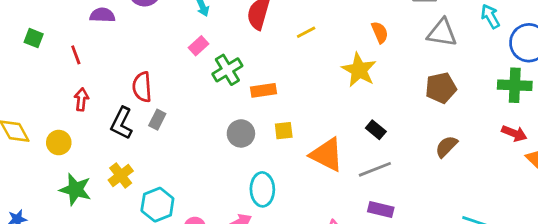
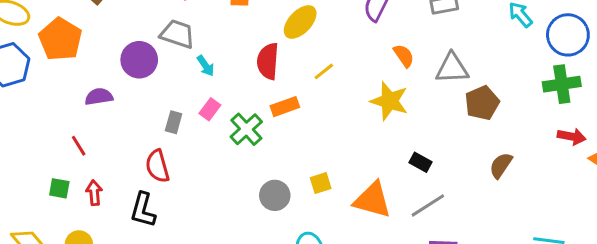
gray triangle: (442, 33) -> (452, 68), moved
green square: (34, 38) -> (59, 188), moved
orange rectangle: (264, 90) -> (285, 107), moved
gray rectangle: (157, 120) -> (174, 122), moved

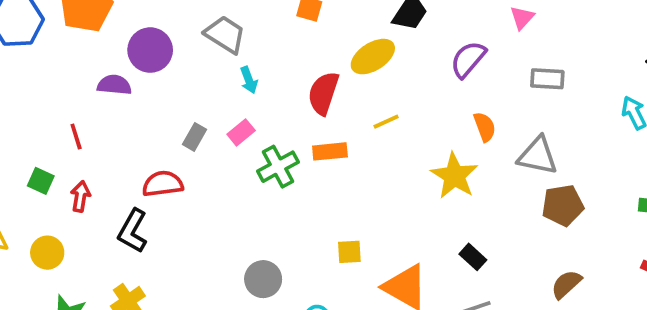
purple circle: (139, 60) -> (150, 50), moved
red semicircle: (157, 166) -> (163, 184), turned 84
gray circle: (275, 195) -> (263, 279), moved

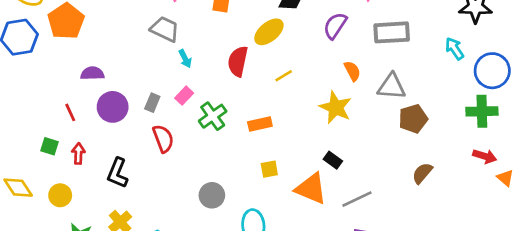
purple circle: (150, 50) -> (113, 107), moved
gray rectangle: (547, 79) -> (392, 32), size x1.5
orange rectangle: (330, 151) -> (260, 124), moved
red semicircle: (163, 184) -> (163, 139), moved, turned 84
black rectangle: (473, 257) -> (333, 160), moved

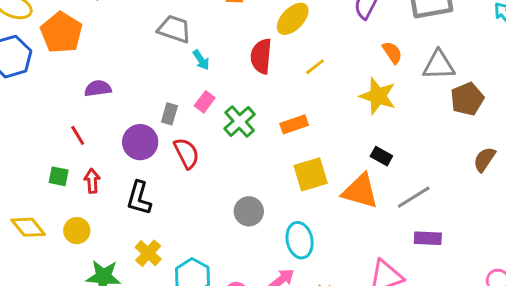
purple circle: (113, 107) -> (140, 142), moved
yellow square: (269, 169) -> (311, 174), size x1.6

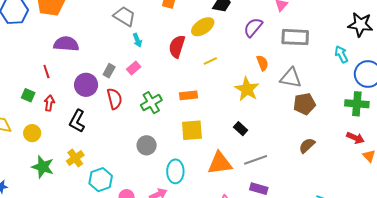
purple semicircle: (98, 88) -> (66, 44), size x1.4
green cross: (240, 122) -> (151, 103), moved
orange triangle: (360, 191) -> (220, 163), moved, turned -36

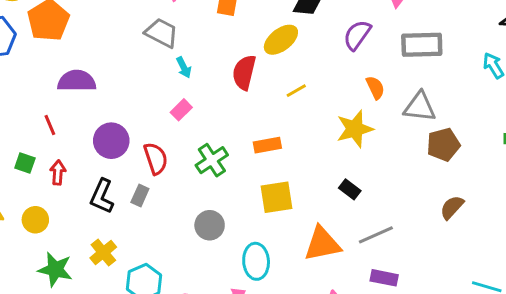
gray rectangle: (109, 71) -> (140, 195), moved
yellow star: (247, 89) -> (355, 129), turned 30

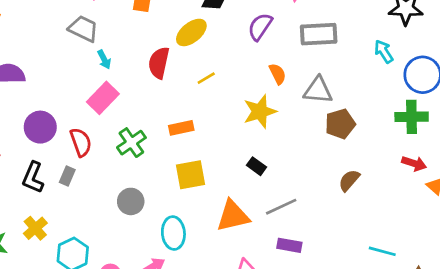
pink rectangle: (181, 110) -> (103, 98), size x1.6

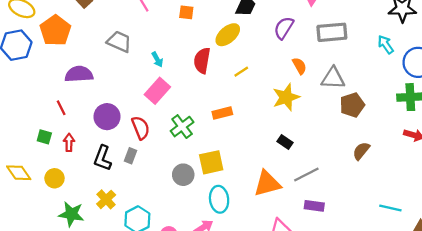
gray trapezoid: (83, 29) -> (119, 42), moved
yellow square: (191, 175) -> (211, 162), moved

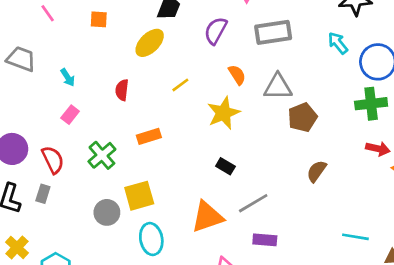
red semicircle: (202, 60) -> (122, 90), moved, size x0.7
yellow line: (241, 72) -> (180, 85), moved
pink rectangle: (157, 91) -> (70, 115), size x0.6

